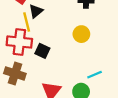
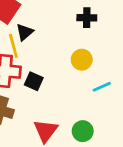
cyan line: (95, 75) -> (102, 87), moved

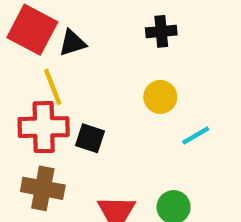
black triangle: (25, 32) -> (72, 43), moved, turned 30

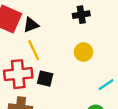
yellow line: (53, 87) -> (34, 50), moved
cyan line: (196, 135) -> (106, 85), moved

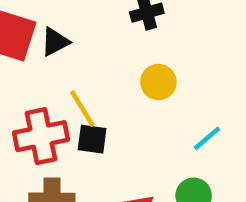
yellow line: (34, 50) -> (82, 109), moved

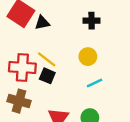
yellow line: (82, 109) -> (47, 59), turned -36
cyan line: (207, 138) -> (95, 83), moved

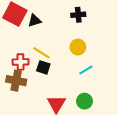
red cross: (22, 67) -> (21, 62), size x0.7
brown cross: (19, 101) -> (16, 81), moved

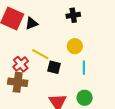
red cross: (21, 62) -> (21, 64), turned -35
black square: (43, 67) -> (54, 67), moved
cyan line: (86, 70) -> (84, 68), turned -56

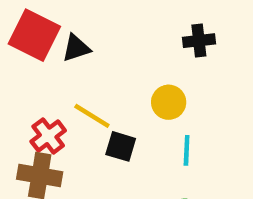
black cross: (73, 15) -> (199, 41), moved

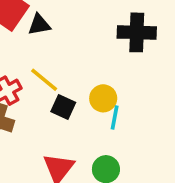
black cross: (199, 41) -> (137, 32), size x1.5
yellow circle: (169, 102) -> (103, 98), moved

